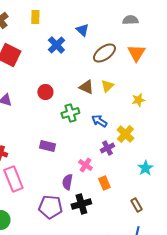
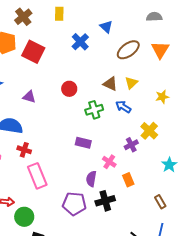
blue arrow: (99, 121) -> (123, 107), moved
purple rectangle: (47, 146) -> (83, 143), moved

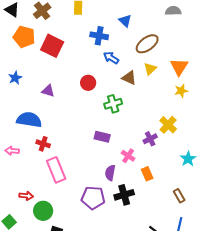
blue cross: (80, 42) -> (99, 36), turned -36
orange triangle: (160, 50) -> (179, 67), moved
yellow triangle: (131, 83) -> (150, 69), moved
blue arrow: (123, 107) -> (111, 58), moved

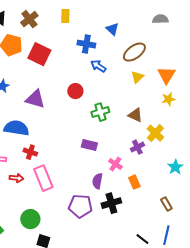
brown triangle: (129, 78) -> (135, 115), moved
purple triangle: (48, 91) -> (35, 99), size x1.5
red arrow: (26, 196) -> (16, 178), moved

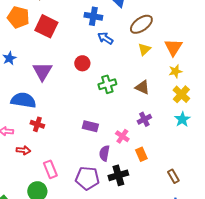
purple triangle: (35, 99) -> (42, 71), turned 45
yellow cross: (155, 133) -> (181, 94), moved
purple rectangle: (89, 145) -> (90, 126), moved
cyan star: (175, 167) -> (182, 119), moved
pink rectangle: (43, 178) -> (50, 169), moved, size x0.7

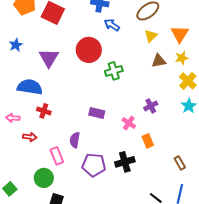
red circle: (82, 63) -> (89, 50), size x1.6
brown triangle: (142, 87) -> (159, 61), moved, turned -35
purple semicircle: (104, 153) -> (75, 140), moved

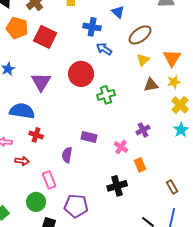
purple semicircle: (75, 140) -> (67, 155), moved
purple pentagon: (94, 165) -> (76, 206), moved

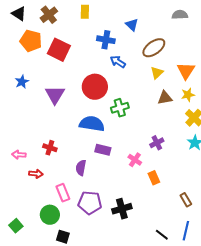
blue semicircle: (22, 111) -> (92, 124), moved
black cross: (117, 186) -> (122, 209), moved
purple pentagon: (76, 206) -> (90, 203), moved

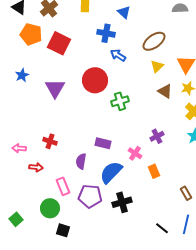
blue triangle: (132, 25) -> (124, 12), moved
brown triangle: (165, 98) -> (165, 91), turned 42
blue semicircle: (92, 124) -> (111, 172), moved, turned -55

